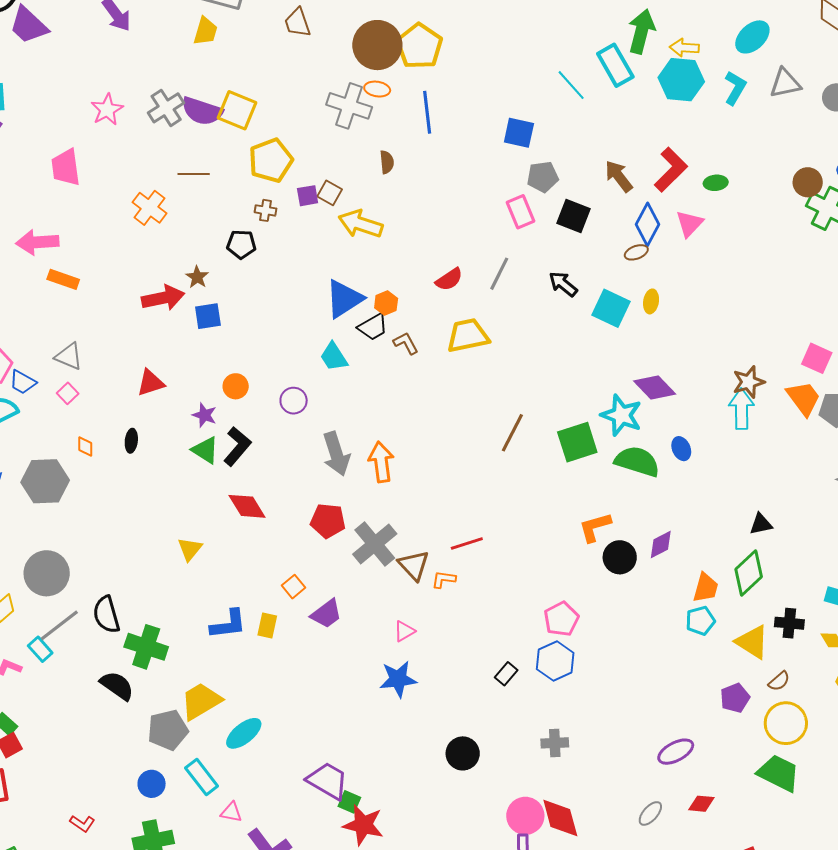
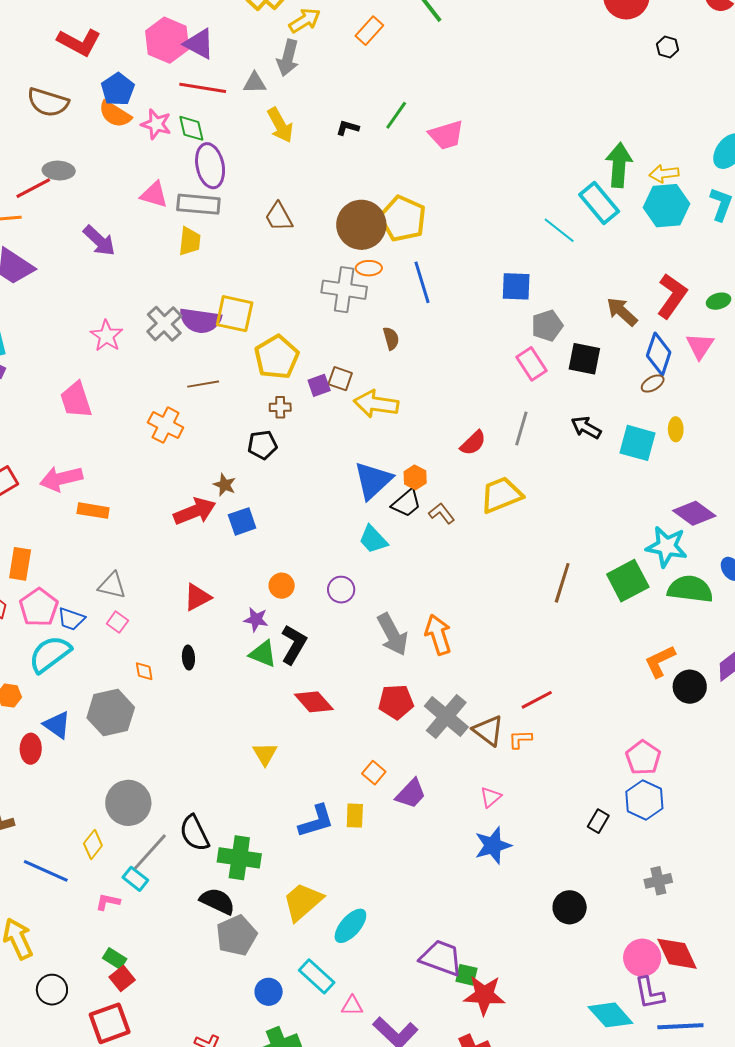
gray pentagon: (168, 730) -> (236, 935), moved

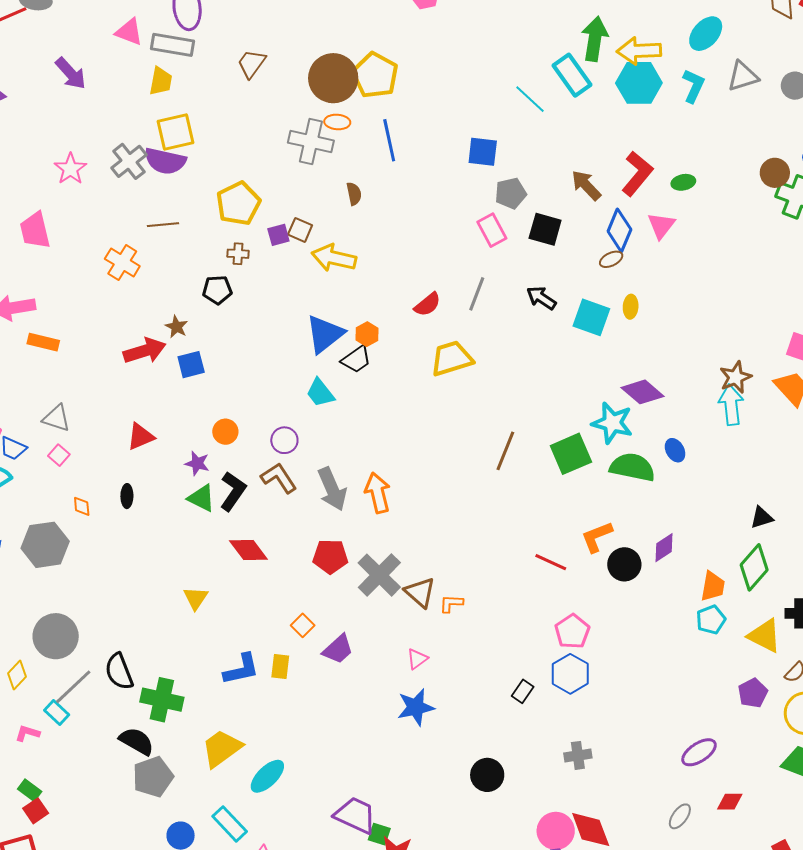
yellow arrow: (664, 174) -> (639, 51), size x1.5
brown trapezoid: (279, 217) -> (252, 64), turned 60
yellow square: (235, 314) -> (175, 132), moved, turned -30
brown L-shape: (442, 513) -> (279, 478), moved, size x1.4
red line: (537, 700) -> (551, 562), moved, turned 48

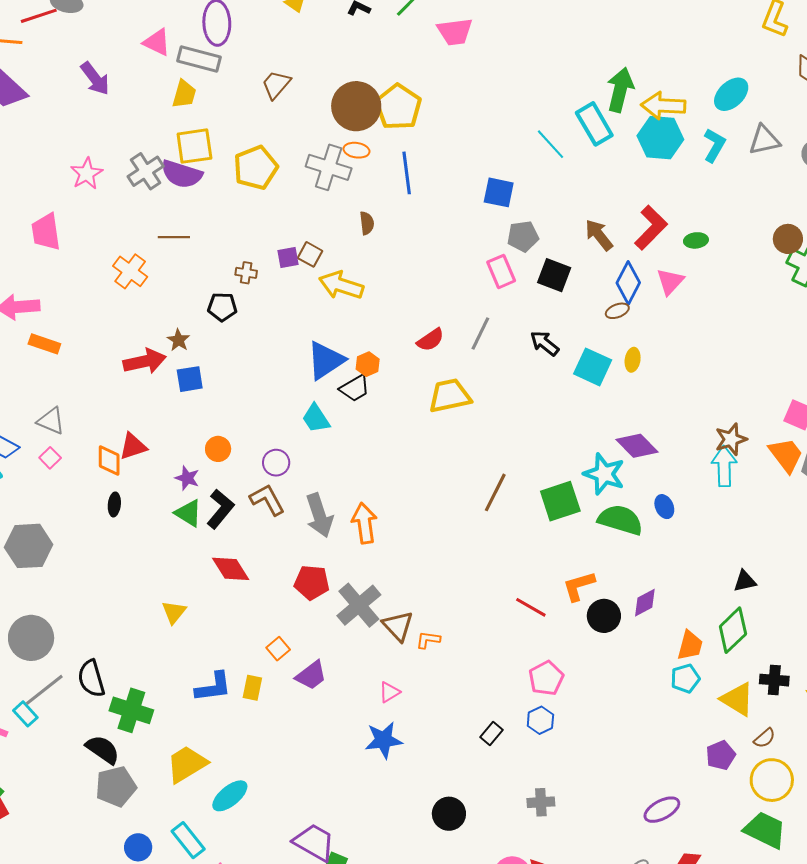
yellow pentagon: (238, 203) -> (256, 168), moved
orange diamond: (82, 506) -> (109, 460), moved, size x1.5
blue hexagon: (570, 674) -> (540, 720), size x0.7

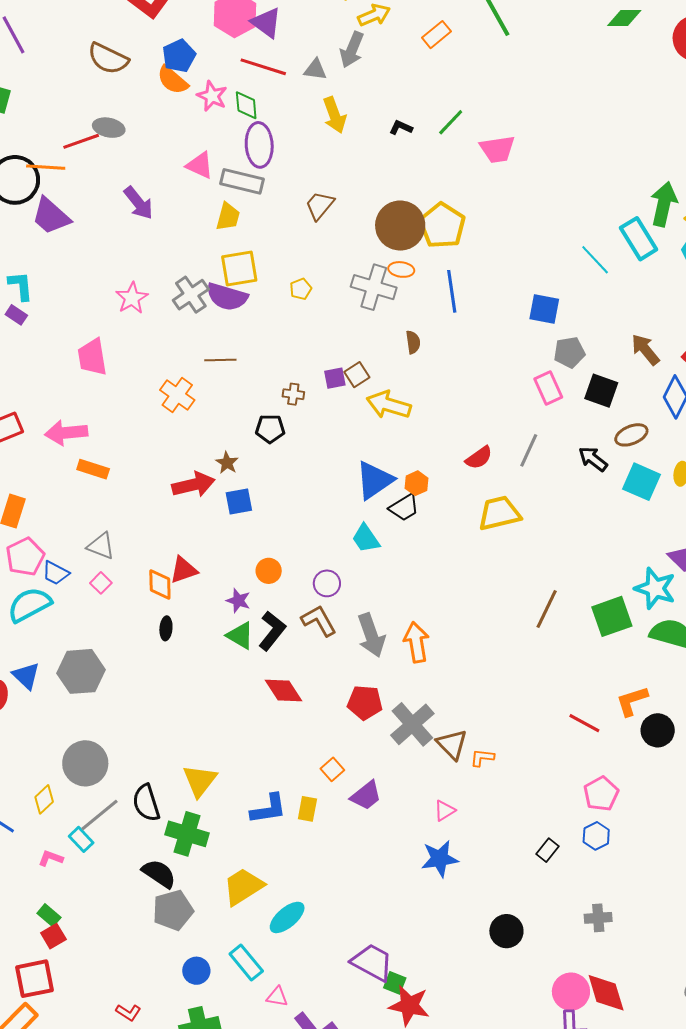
yellow pentagon: (256, 168) -> (301, 289), size x0.5
brown square: (310, 254) -> (357, 375), turned 30
brown ellipse: (617, 311) -> (631, 435), moved, size x1.4
yellow triangle: (174, 612) -> (200, 781), moved, size x1.4

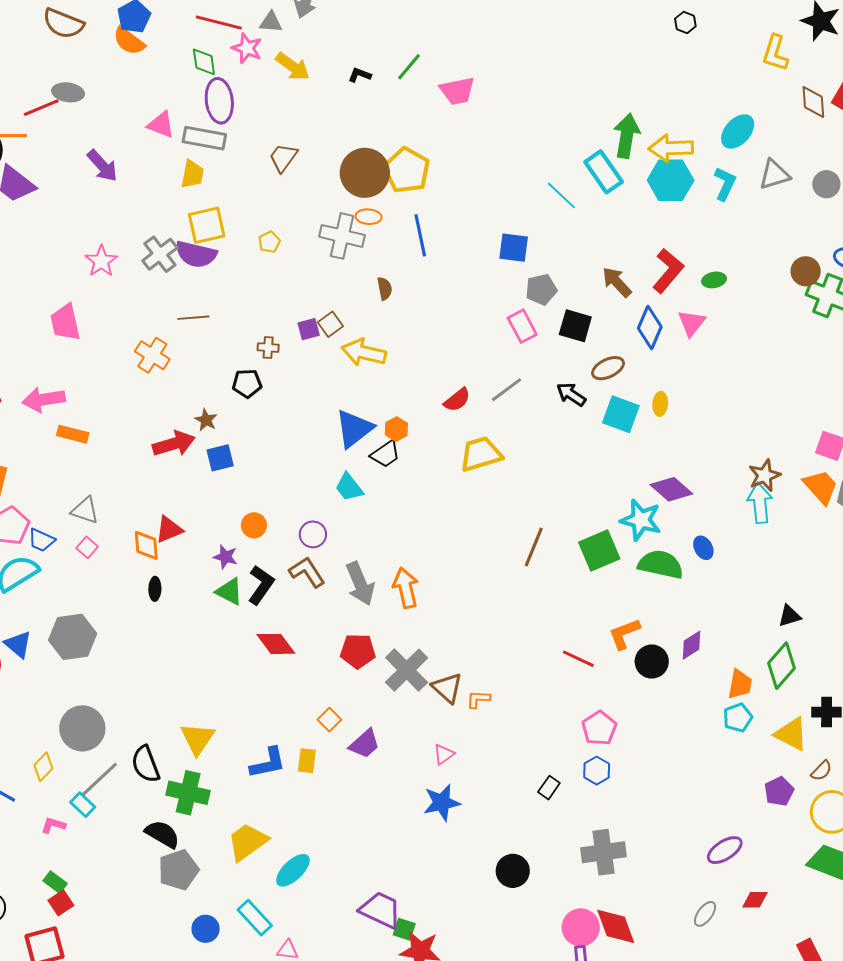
pink star: (212, 96) -> (247, 48), moved
yellow arrow: (334, 115) -> (293, 66), turned -30
gray line: (529, 450) -> (506, 390), turned 32
gray cross: (598, 918) -> (604, 852), size x1.6

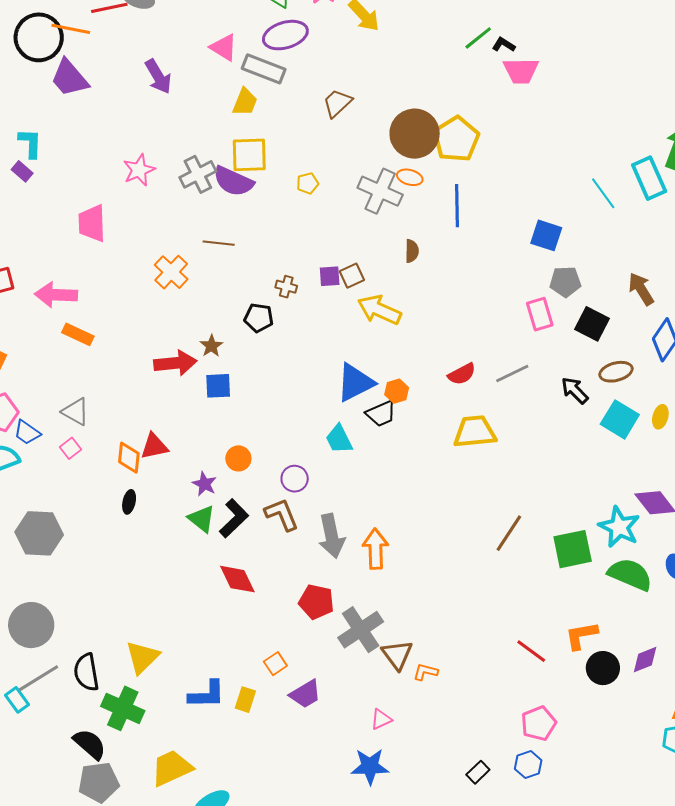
black L-shape: (360, 75) -> (504, 45), moved
purple ellipse: (219, 101) -> (285, 35), turned 69

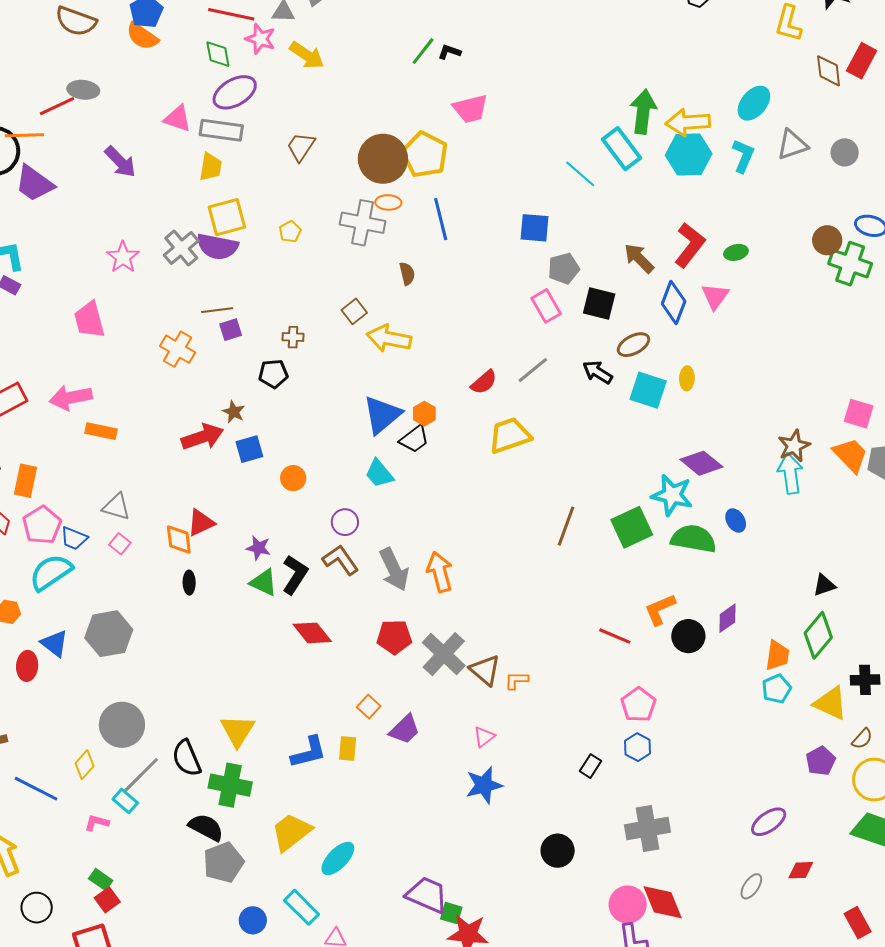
pink trapezoid: (521, 71) -> (470, 109), moved
purple square: (330, 276) -> (231, 330), moved
orange circle: (238, 458) -> (293, 478), moved

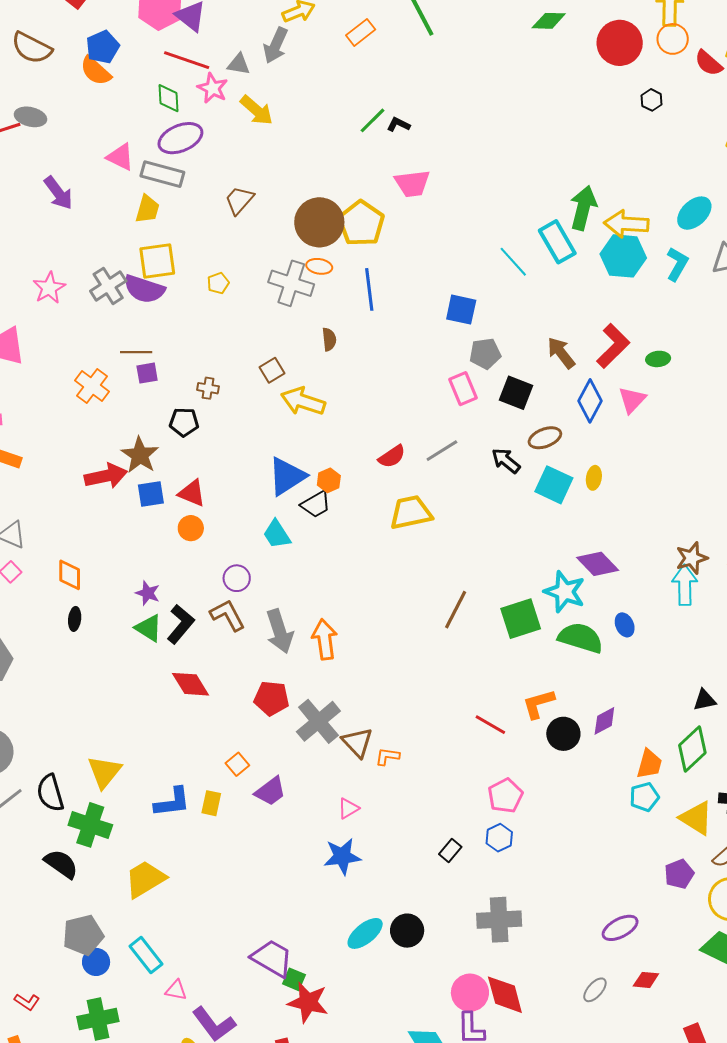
brown star: (234, 412) -> (140, 455), size x1.6
red triangle: (201, 523) -> (192, 493), moved, turned 40
cyan ellipse: (338, 858) -> (365, 933), moved
gray pentagon: (223, 862) -> (83, 935), moved

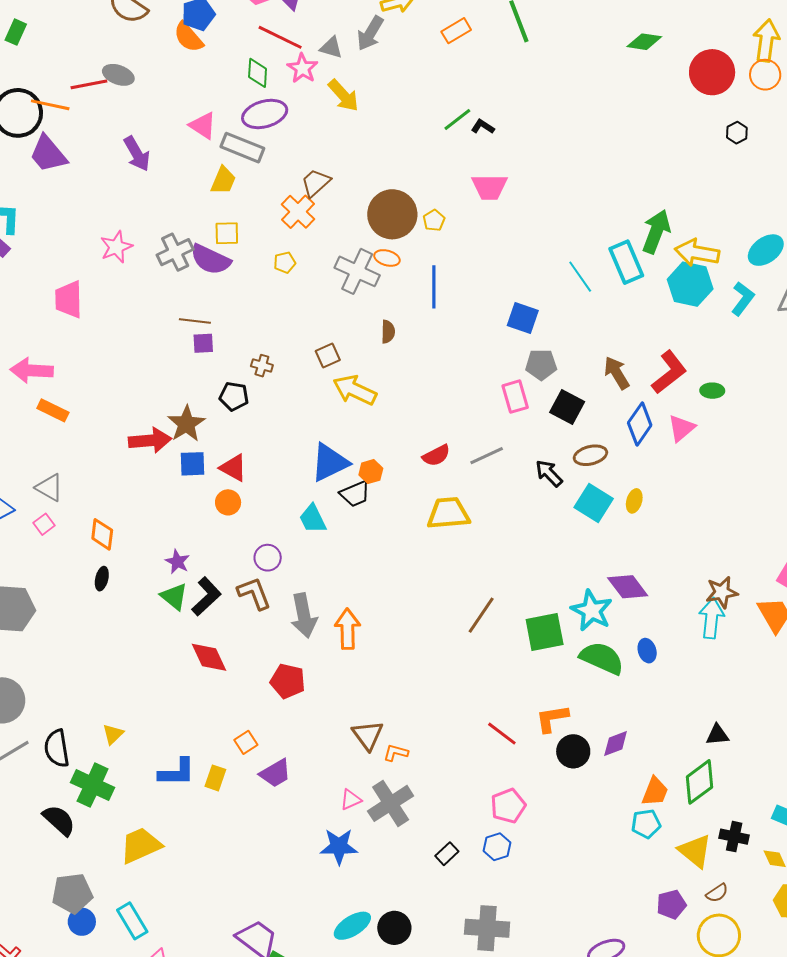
yellow pentagon: (361, 223) -> (434, 220), size x0.5
yellow square: (157, 261) -> (227, 233), size x0.7
orange cross: (92, 386) -> (298, 212), moved
gray cross: (318, 721) -> (391, 803), moved
yellow triangle: (104, 772) -> (113, 734), size x0.6

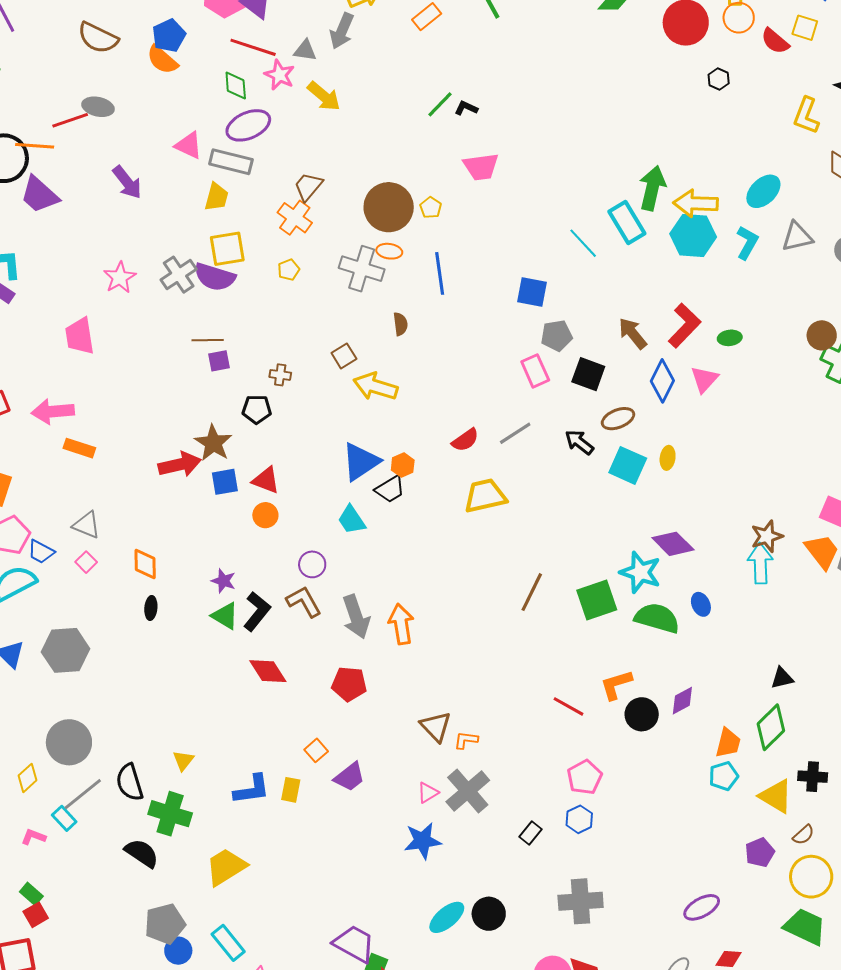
yellow square: (227, 233) -> (227, 249), size x1.4

